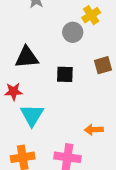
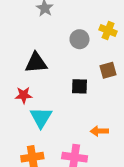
yellow cross: (91, 15) -> (108, 31), moved, turned -35
black square: (65, 74) -> (79, 86), moved

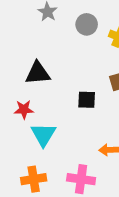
gray circle: (79, 39) -> (87, 24), moved

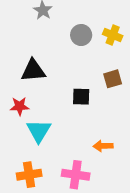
gray circle: (87, 24) -> (81, 35), moved

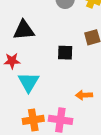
orange cross: (29, 175) -> (33, 120), moved

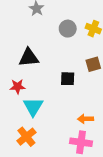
orange cross: (33, 120) -> (26, 137), moved, turned -30
pink cross: (60, 120) -> (81, 142), moved

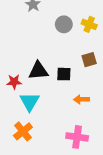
black triangle: (29, 58) -> (38, 71), moved
orange arrow: (85, 119) -> (81, 99), moved

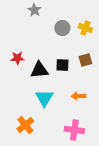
black square: (64, 74) -> (62, 65), moved
red star: (14, 82) -> (17, 58), moved
cyan triangle: (30, 102) -> (44, 98), moved

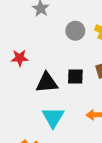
red star: (17, 58) -> (20, 58), moved

